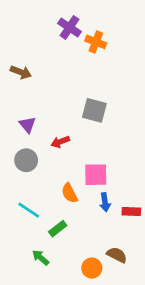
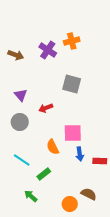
purple cross: (70, 27) -> (48, 50), moved
orange cross: (96, 42) -> (72, 41), moved, turned -35

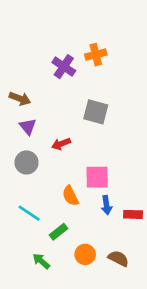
brown arrow: (16, 55) -> (20, 99), moved
orange circle: (70, 204) -> (85, 254), moved

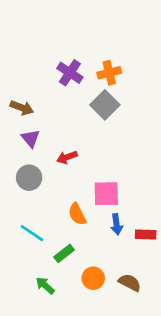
orange cross: (96, 55) -> (109, 73), moved
gray square: (96, 112) -> (105, 105), moved, turned 30

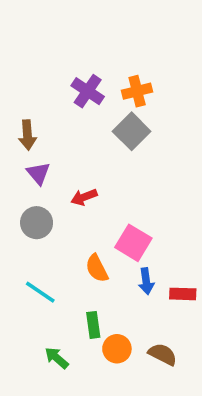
brown arrow: (22, 108) -> (27, 135), turned 65
pink square: (106, 194) -> (133, 243), turned 32
green rectangle: (64, 253) -> (93, 325), moved, turned -60

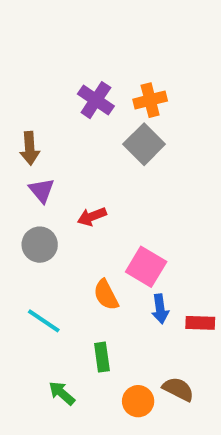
orange circle: (117, 349) -> (138, 401), moved

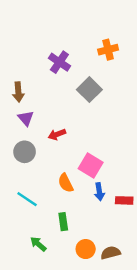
orange cross: (150, 100) -> (108, 50), moved
brown semicircle: (178, 389) -> (111, 253), moved, turned -42

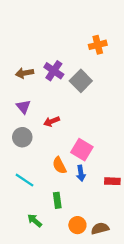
purple cross: (59, 62) -> (54, 71), moved
brown arrow: (18, 92) -> (25, 73), moved, turned 84
blue arrow: (99, 192) -> (81, 173), moved

